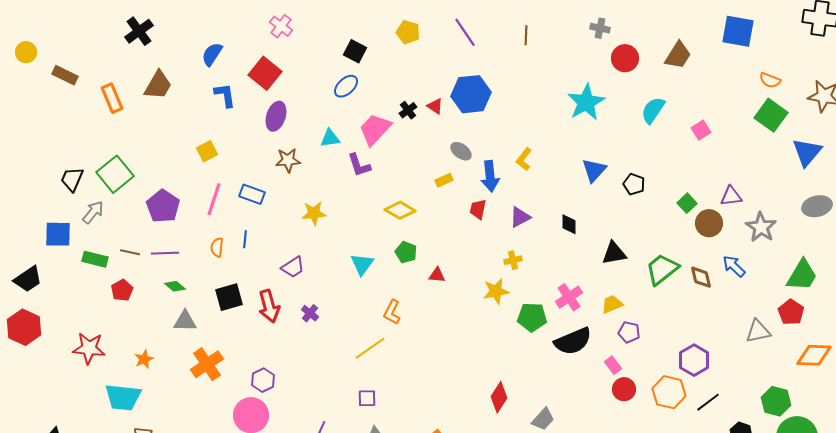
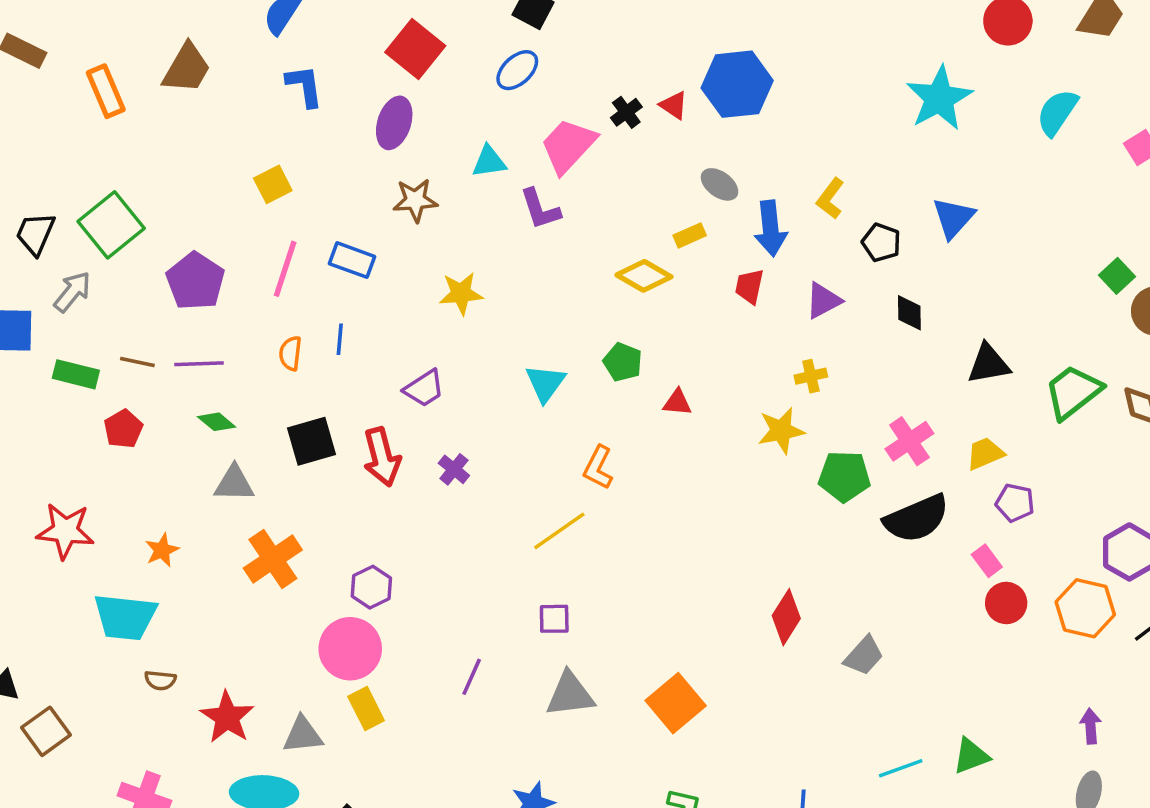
red square: (265, 73) -> (415, 49), moved
black pentagon: (634, 184) -> (881, 242), moved
yellow diamond: (400, 210) -> (644, 276), moved

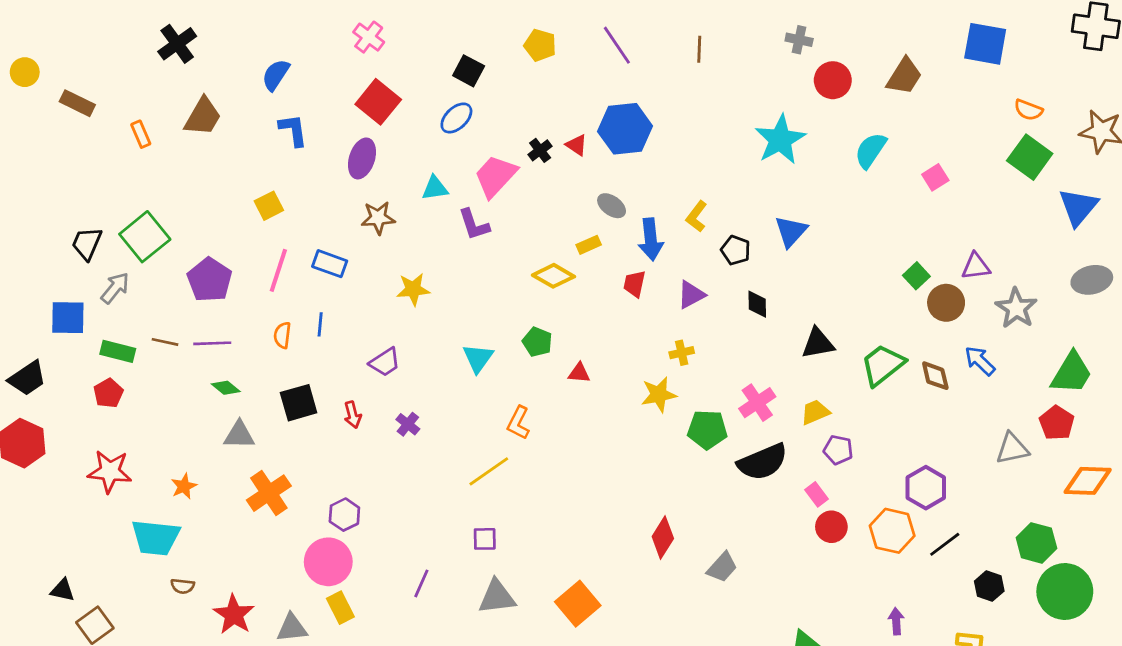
orange rectangle: (106, 91) -> (141, 134), size x0.7
red pentagon: (123, 429) -> (108, 393), moved
red arrow: (382, 457) -> (353, 415), size x0.6

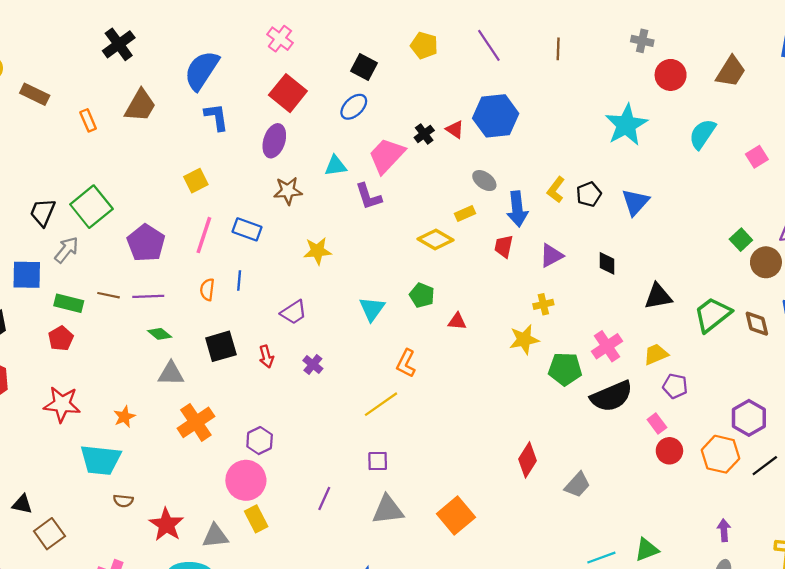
blue semicircle: (276, 75) -> (202, 70), size x1.5
black pentagon: (736, 250) -> (589, 194), moved, turned 30

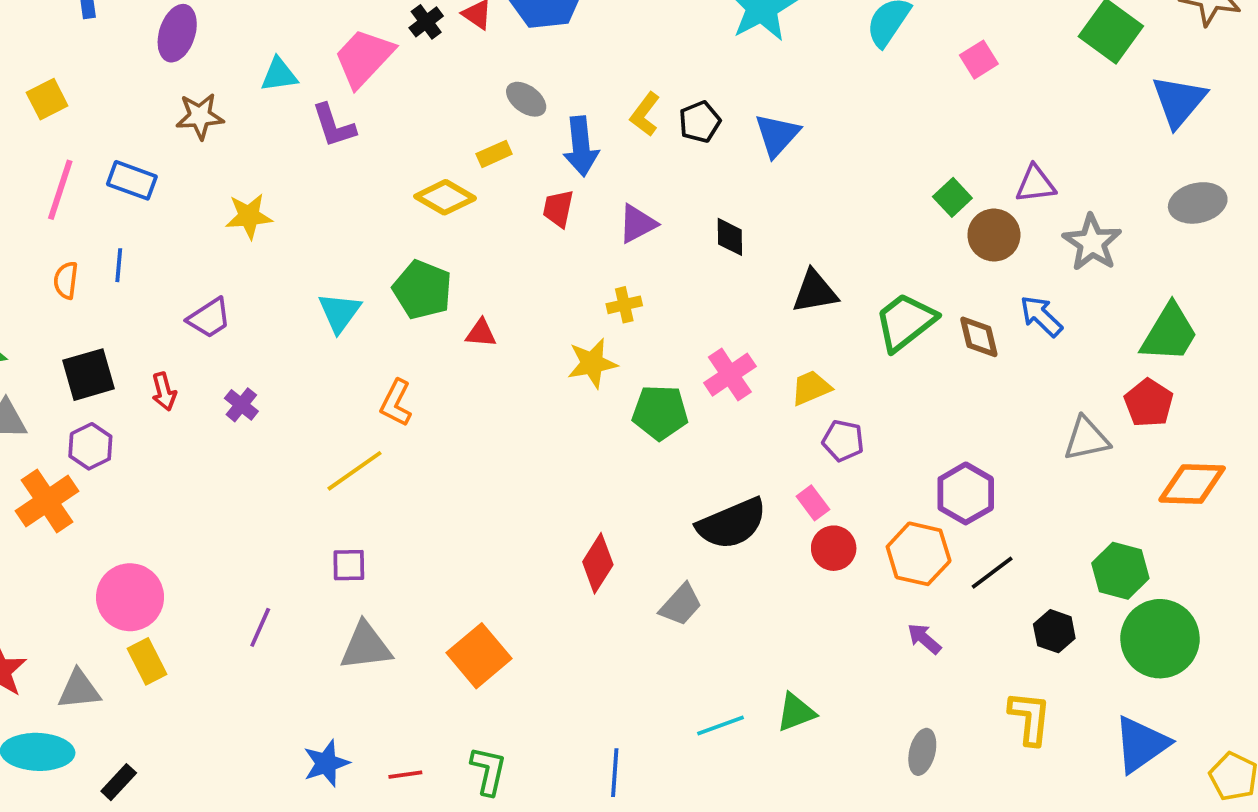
green pentagon: (422, 295) -> (422, 290), size x1.4
black semicircle: (612, 396) -> (732, 524), moved
purple hexagon: (260, 441) -> (90, 446), moved
purple arrow: (724, 530) -> (924, 639), moved, turned -45

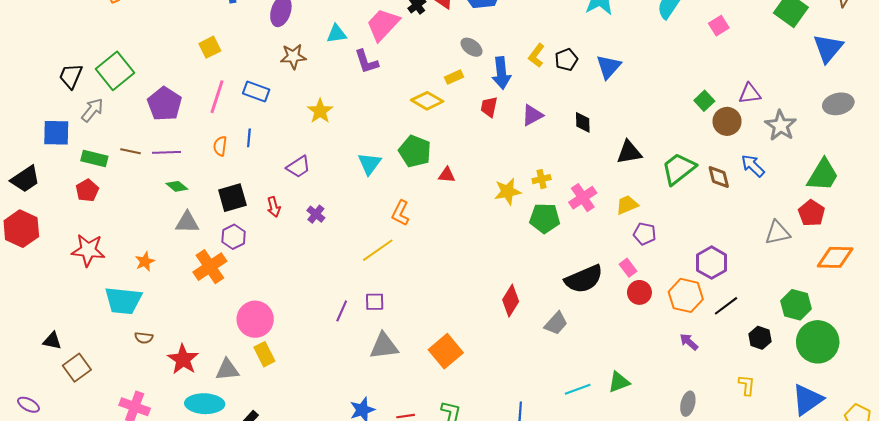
yellow star: (249, 216) -> (320, 111), turned -30
yellow cross: (624, 305) -> (542, 179), moved
purple line: (260, 627) -> (342, 311), moved
yellow L-shape: (1030, 718) -> (747, 385), size x0.7

